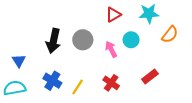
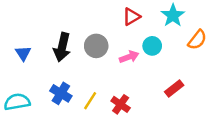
cyan star: (149, 14) -> (173, 15), turned -30
pink arrow: (111, 49) -> (129, 57), turned 98
blue triangle: (19, 61) -> (23, 53), moved
red cross: (111, 83) -> (121, 104), moved

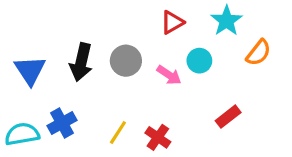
blue triangle: (23, 53) -> (30, 70), size x1.5
pink arrow: (129, 57) -> (169, 75), turned 54
blue cross: (61, 93) -> (62, 123), moved, turned 30

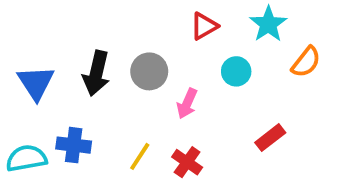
pink arrow: (169, 75) -> (187, 104), moved, turned 80
blue cross: (62, 123) -> (74, 145), turned 36

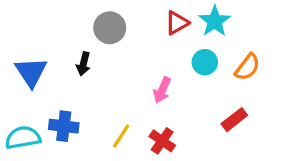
cyan star: (268, 24) -> (215, 21), moved
orange semicircle: (306, 62) -> (247, 67), moved
gray circle: (149, 71) -> (110, 28), moved
black arrow: (96, 73) -> (83, 64), size x0.6

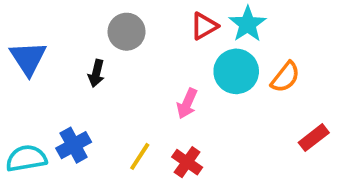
cyan circle: (205, 62) -> (236, 71), size x1.5
blue triangle: (31, 72) -> (28, 58), moved
red rectangle: (234, 120) -> (314, 138), moved
blue cross: (64, 126) -> (74, 145), turned -36

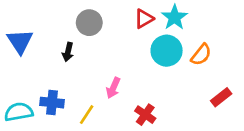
pink arrow: (187, 104) -> (113, 88), moved
blue cross: (74, 145) -> (52, 103), turned 35
yellow line: (140, 156) -> (87, 115), moved
red cross: (187, 162) -> (145, 115), moved

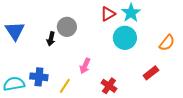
gray circle: (89, 23) -> (67, 27), moved
orange semicircle: (201, 55) -> (167, 43), moved
red rectangle: (221, 97) -> (151, 73), moved

